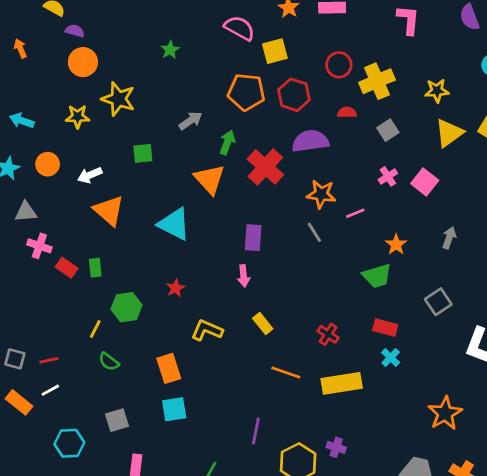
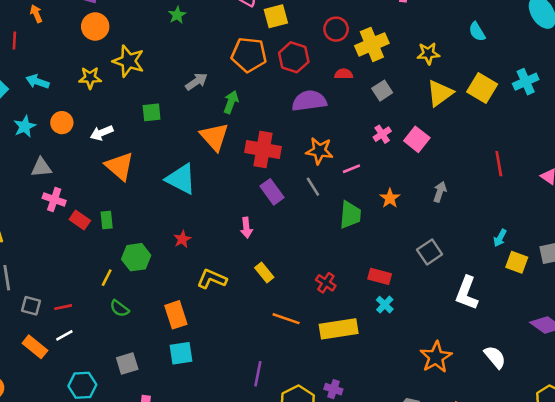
red cross: (265, 167) -> (263, 150), moved, turned -32
purple rectangle: (253, 238) -> (272, 192), moved, turned -40
green trapezoid: (377, 276) -> (350, 215), moved, turned -68

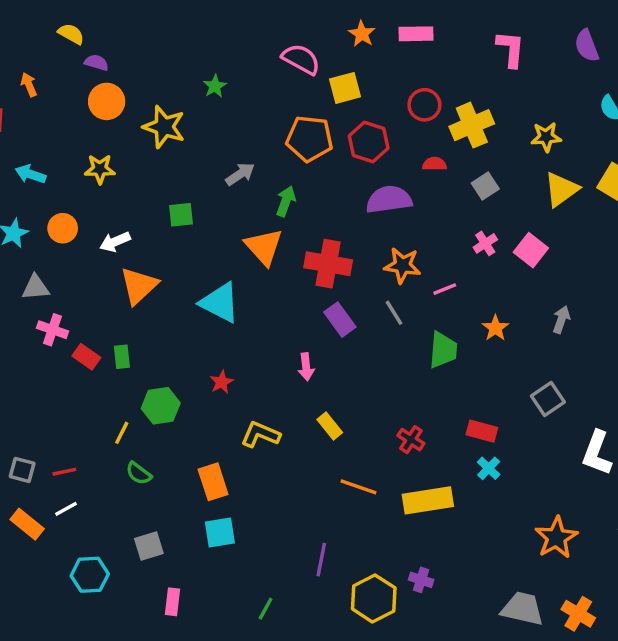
yellow star: (128, 61) -> (164, 127), moved
orange triangle: (120, 166) -> (139, 286), turned 36

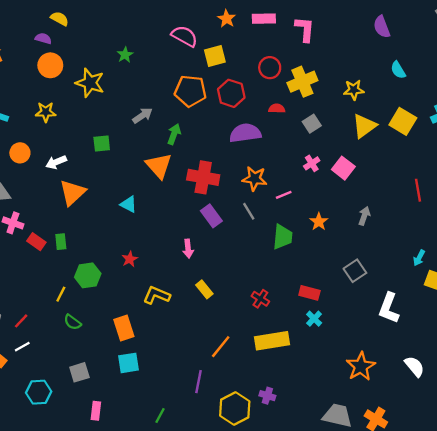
yellow semicircle: (71, 34) -> (60, 19), moved
pink L-shape: (511, 49) -> (305, 29), moved
cyan triangle: (220, 303) -> (128, 204), size x0.6
red line: (64, 472) -> (21, 321), turned -35
orange line: (359, 487) -> (221, 347), moved, turned -70

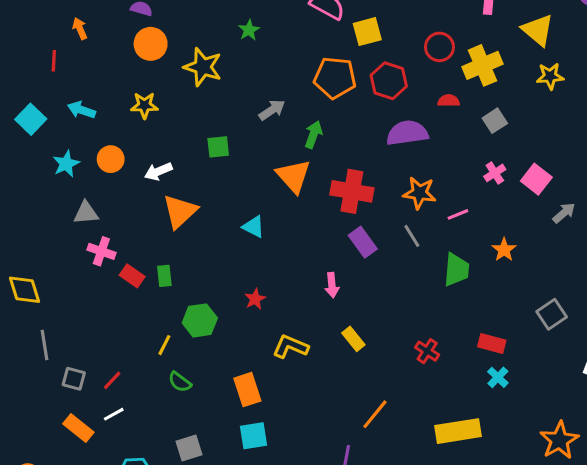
yellow triangle: (364, 126) -> (538, 30), moved, turned -44
gray arrow: (364, 216) -> (564, 213), moved, turned 30
yellow rectangle: (272, 341) -> (458, 431), moved

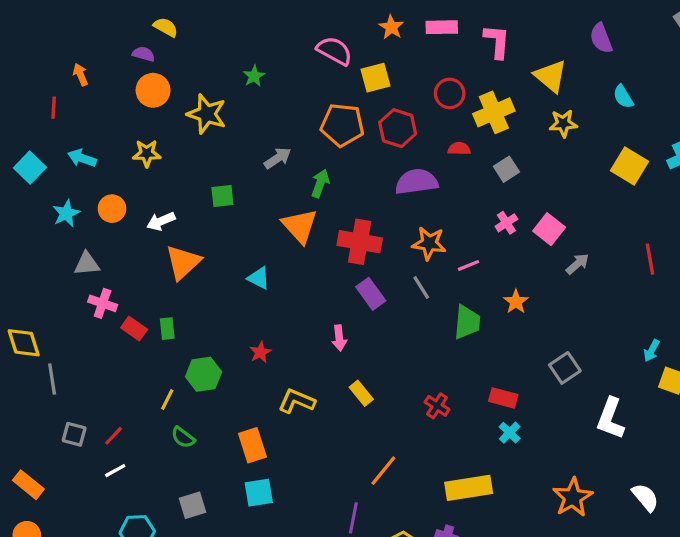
gray line: (45, 345) -> (52, 379), moved
orange rectangle: (78, 428) -> (28, 485), moved

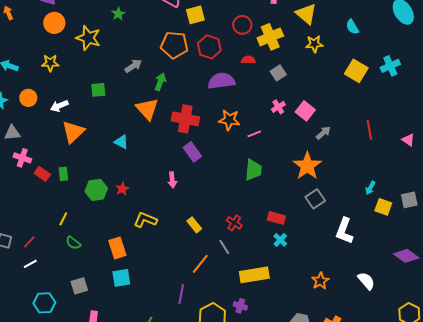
gray line: (421, 287) -> (224, 247), moved
orange star: (516, 302) -> (307, 166), moved, size x1.8
green hexagon: (204, 374) -> (96, 190), moved
yellow rectangle: (361, 393) -> (194, 225), moved
orange star: (573, 497) -> (320, 281), size x0.7

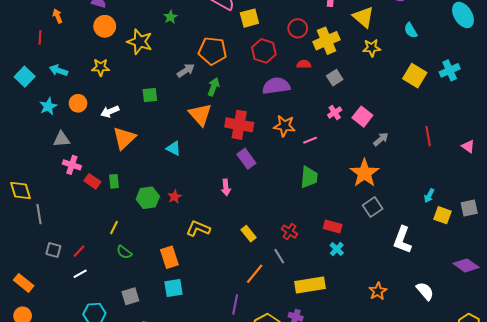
orange pentagon: (174, 45) -> (213, 51), moved

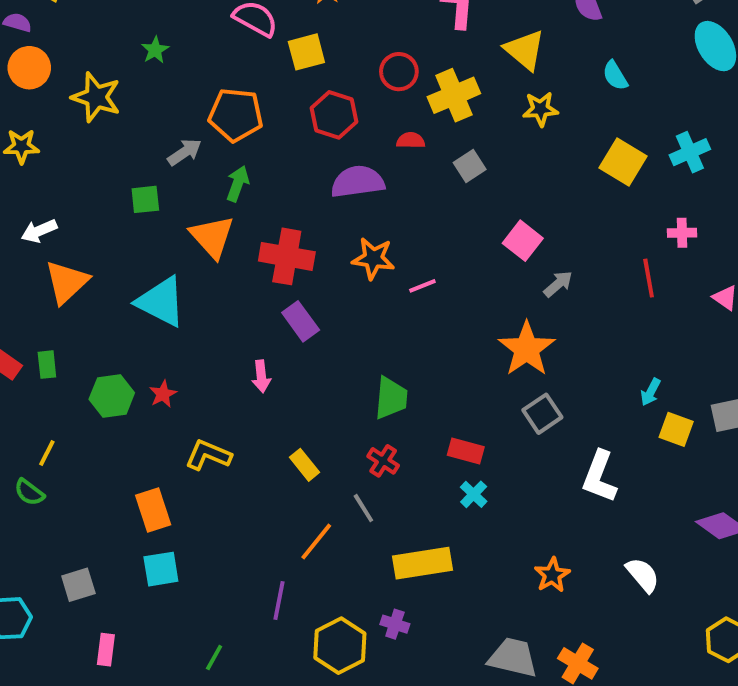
green square: (150, 95) -> (145, 199), moved
pink cross: (335, 113) -> (682, 233), moved, turned 32
cyan triangle: (173, 148) -> (161, 302), size x1.8
green trapezoid: (309, 177) -> (391, 398), moved
green semicircle: (124, 252) -> (29, 492), moved

